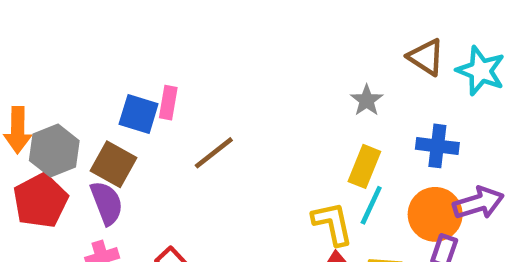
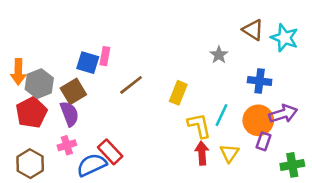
brown square: (113, 164) -> (73, 91), turned 30
yellow rectangle: (364, 166) -> (178, 93), moved

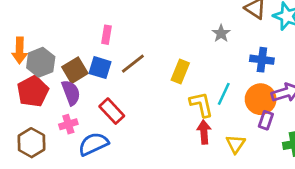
blue square: (88, 63) -> (100, 68), moved
red rectangle: (110, 152) -> (112, 111), moved
yellow triangle: (229, 153) -> (236, 144), moved

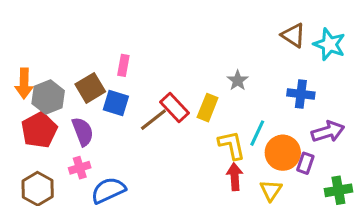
gray star: (221, 33) -> (238, 80), moved
brown line: (133, 64) -> (153, 120), moved
brown square: (75, 70) -> (90, 88), moved
orange circle: (261, 99) -> (283, 153), moved
red rectangle: (112, 111) -> (174, 108), moved

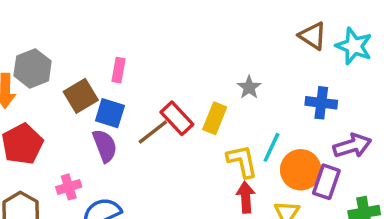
gray hexagon: (48, 97) -> (33, 68), moved
purple semicircle: (83, 132) -> (105, 146), moved
purple rectangle: (305, 163) -> (326, 182), size x1.4

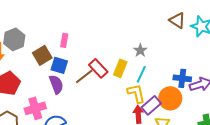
blue cross: (321, 103) -> (182, 78), moved
cyan line: (271, 147) -> (141, 74), moved
purple rectangle: (326, 182) -> (151, 105), moved, turned 30
pink cross: (69, 187) -> (35, 108), size x1.5

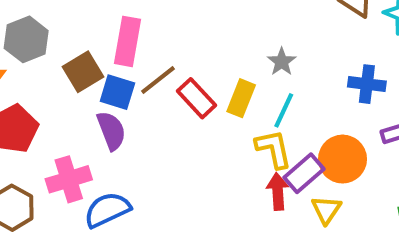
pink rectangle: (64, 40) -> (128, 41), size x1.6
brown line: (84, 76) -> (158, 80), moved
blue cross: (182, 78) -> (367, 84), moved

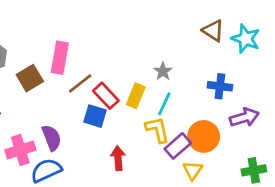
blue square: (117, 92) -> (95, 116), moved
purple semicircle: (111, 131) -> (52, 138), moved
red arrow: (278, 191) -> (118, 158), moved

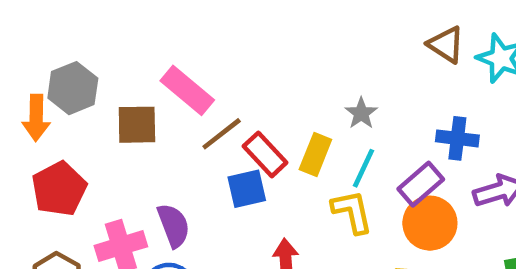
pink rectangle: (60, 58) -> (187, 90), turned -60
brown square: (30, 78) -> (137, 125), turned 30
blue square: (95, 116) -> (247, 189), turned -30
purple rectangle: (178, 146) -> (421, 184), moved

